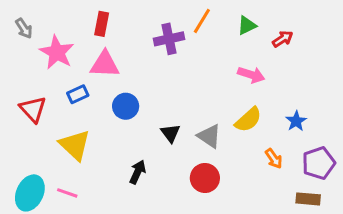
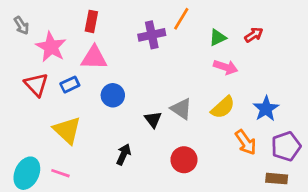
green triangle: (247, 25) -> (218, 38), moved
red triangle: (33, 109) -> (36, 85), moved
blue star: (296, 121) -> (266, 109), size x1.4
gray triangle: (209, 136) -> (181, 109), moved
orange arrow: (274, 159) -> (246, 142), size x1.4

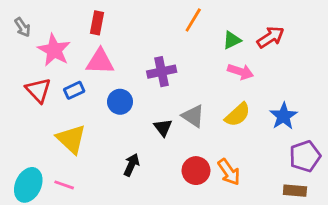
purple cross: (152, 35) -> (162, 72), moved
red arrow: (254, 35) -> (271, 37), size x1.4
orange arrow: (246, 142) -> (229, 172), moved

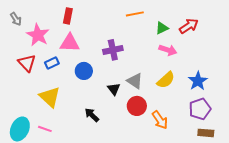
orange line: (193, 20) -> (135, 14), turned 48
purple pentagon: (305, 156) -> (200, 109), moved
black arrow: (131, 165) -> (92, 115), turned -70
red circle: (196, 171) -> (137, 106), moved

